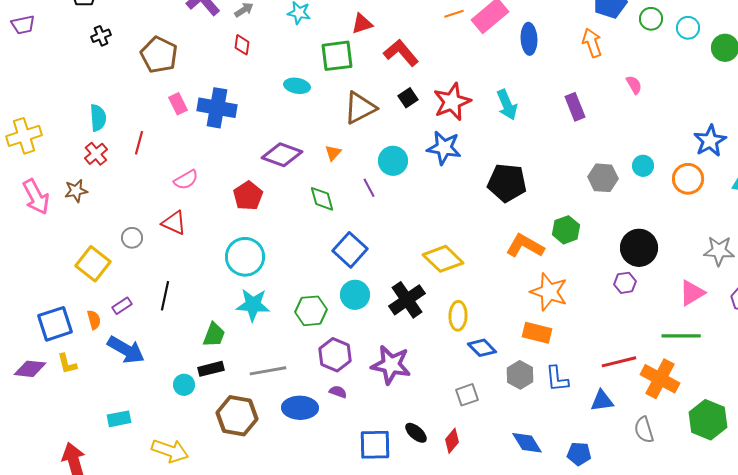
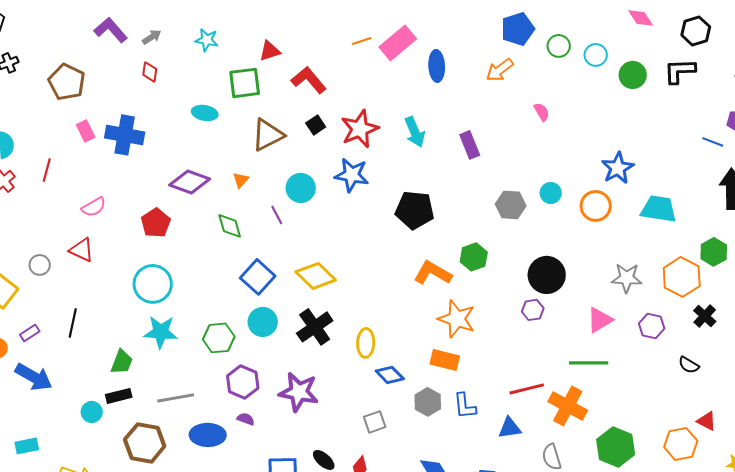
orange arrow: (592, 43) -> (500, 70), turned -108
purple rectangle: (575, 107) -> (470, 145), moved
yellow diamond: (443, 259) -> (316, 276), moved

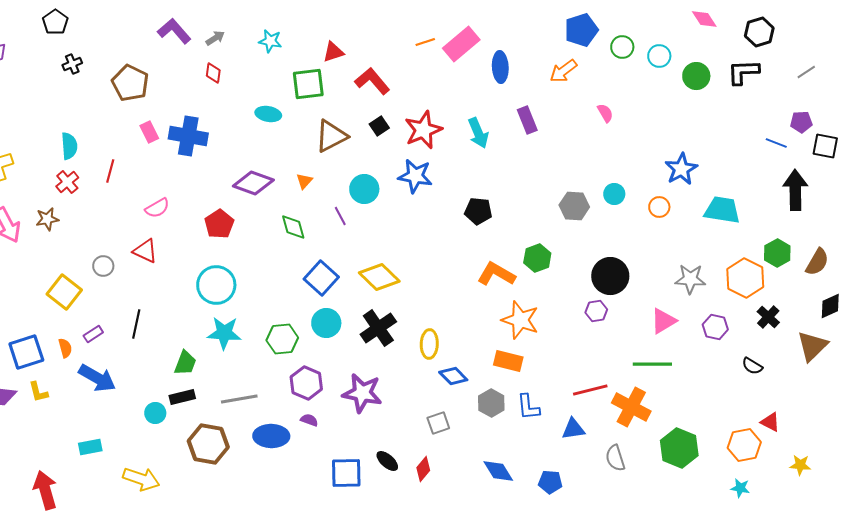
purple rectangle: (470, 145) -> (527, 120), moved
orange circle: (596, 206) -> (659, 207), size x0.7
black pentagon: (415, 210) -> (478, 211), size x0.7

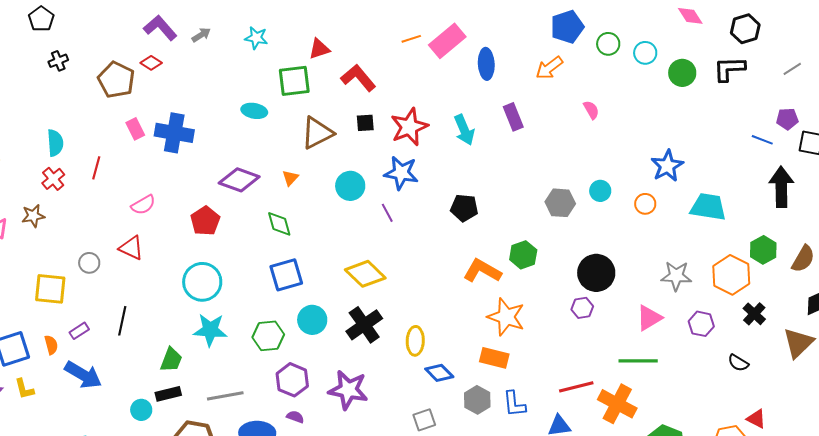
red diamond: (213, 73) -> (151, 63), moved, turned -65
black square: (379, 126) -> (365, 123), turned 30
purple line: (340, 216) -> (387, 213), moved
blue square: (321, 278) -> (286, 275), moved, turned 32
yellow square: (64, 292) -> (50, 289), turned -32

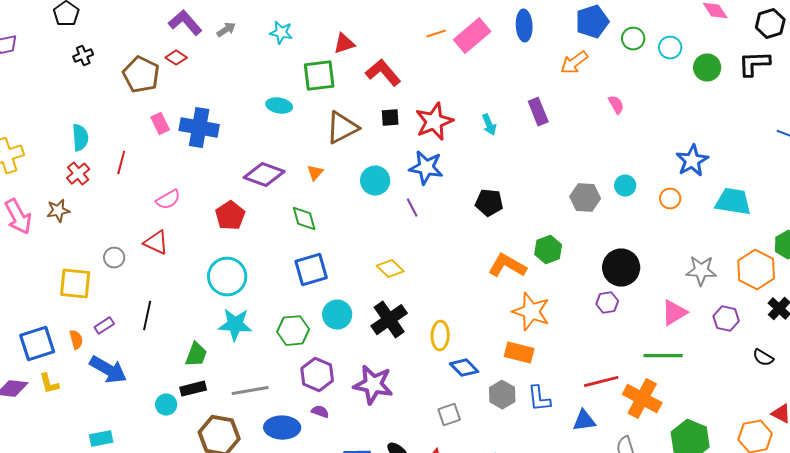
blue ellipse: (486, 64) -> (524, 26), moved
cyan arrow: (464, 130) -> (489, 125), size x0.7
yellow diamond: (365, 274) -> (390, 269), size x0.7

